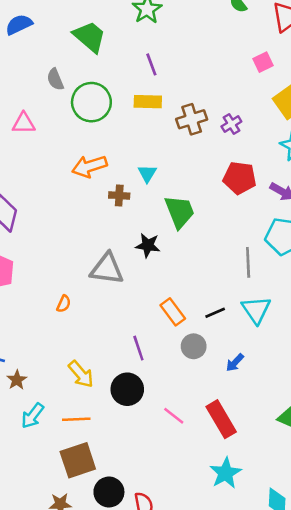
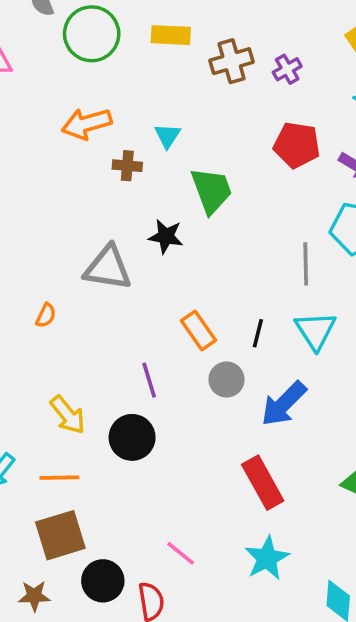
black line: (215, 313) -> (258, 333), turned -54
blue arrow: (235, 363) -> (284, 404), size x1.8
pink line: (174, 416) -> (181, 553), moved

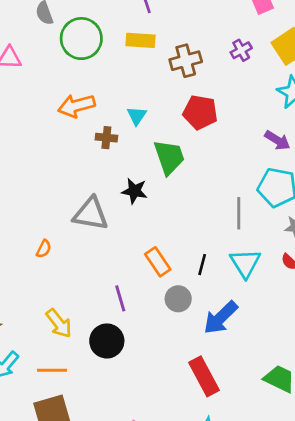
purple cross: (287, 69) -> (241, 50), moved
red pentagon: (297, 145) -> (200, 112), moved

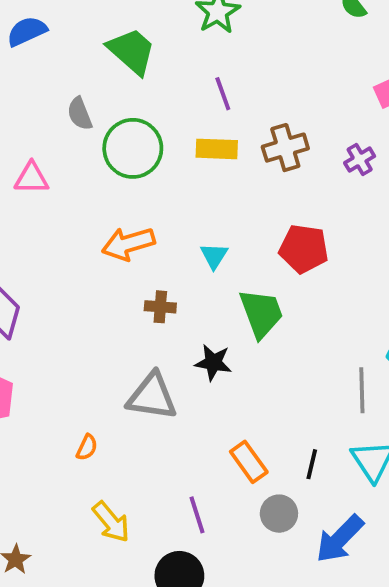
brown cross: (186, 61) -> (285, 148), moved
brown cross: (106, 138) -> (160, 307), moved
yellow arrow: (59, 323) -> (111, 522), moved

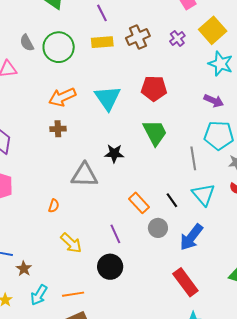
gray semicircle: (80, 114) -> (27, 43), moved
cyan triangle: (214, 256) -> (108, 98), size x1.8
brown cross: (160, 307) -> (58, 129), moved
green trapezoid: (261, 313) -> (155, 133), moved
black line: (312, 464) -> (172, 200), turned -42

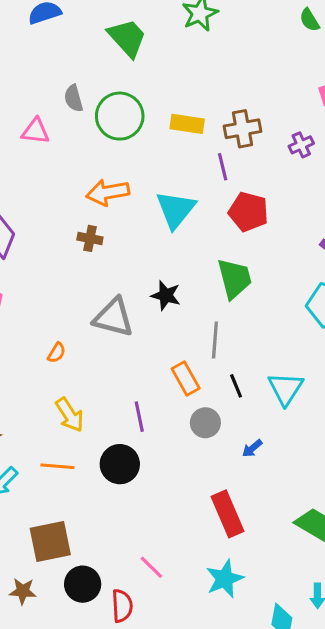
purple line: (102, 13) -> (223, 167), moved
gray line: (193, 158) -> (215, 340), moved
blue arrow: (191, 237) -> (252, 448), size x0.5
orange line: (73, 294) -> (57, 466), moved

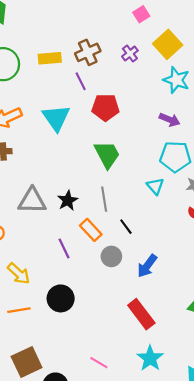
black star: (166, 295) -> (68, 200), moved, turned -30
cyan triangle: (285, 389) -> (155, 186), moved, size x0.7
purple line: (139, 417) -> (64, 248), moved
blue arrow: (252, 448) -> (147, 266), size x1.6

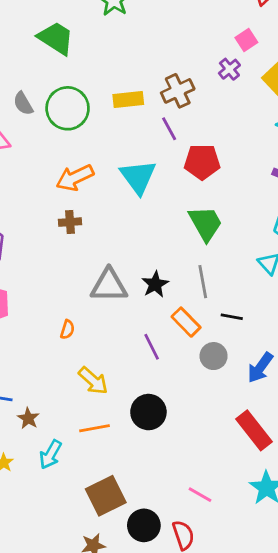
purple cross: (130, 53) -> (229, 69), moved
black line: (126, 227) -> (232, 317), turned -42

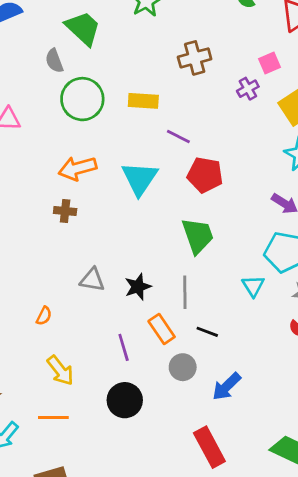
brown cross: (178, 91) -> (195, 58), moved
gray semicircle: (23, 104) -> (54, 61), moved
purple line: (169, 129) -> (178, 137), turned -45
gray triangle: (109, 285) -> (92, 280), size x0.7
black circle: (148, 412) -> (125, 400), moved

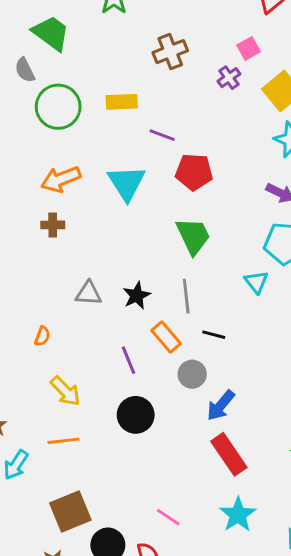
blue arrow: (227, 387) -> (221, 405), moved

